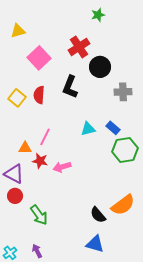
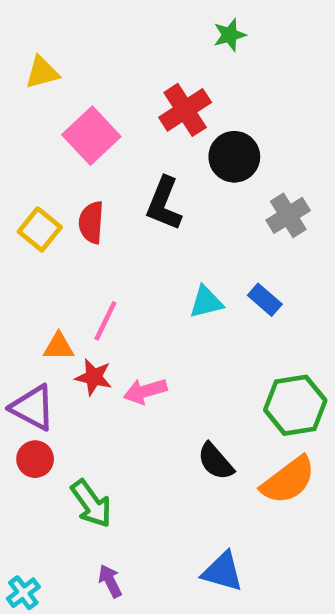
gray cross: (123, 92) -> (288, 215), turned -30
green hexagon: (125, 150) -> (295, 405), moved
black semicircle: (98, 215) -> (216, 461), moved
purple arrow: (37, 251) -> (110, 581), moved

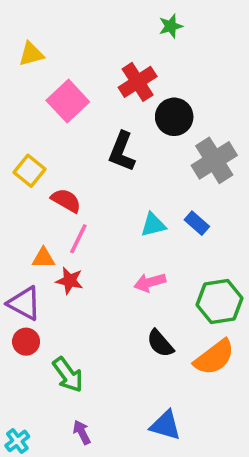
gray cross: (288, 215) -> (214, 160), size x1.4
red semicircle: (91, 222) -> (66, 200), moved, turned 116
pink arrow: (145, 391) -> (150, 282), moved

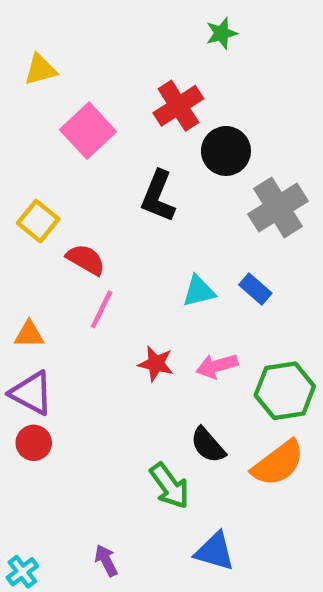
orange triangle: (43, 258) -> (29, 334), moved
red star: (70, 281) -> (156, 364), moved
pink arrow: (150, 282) -> (217, 366), moved
green arrow: (68, 375) -> (169, 486), moved

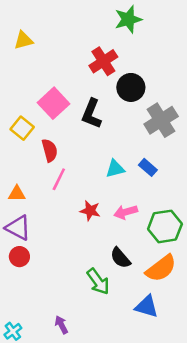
green star: (221, 33) -> (128, 19), size x1.5
pink square: (88, 131) -> (54, 103), moved
red semicircle: (86, 260) -> (50, 150), turned 45
blue triangle: (215, 551) -> (147, 306), moved

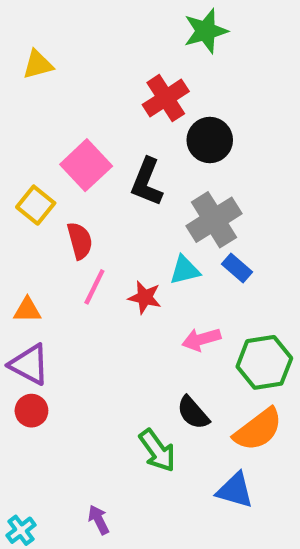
gray cross: (161, 120) -> (214, 220), moved
red star: (90, 211) -> (145, 297), moved

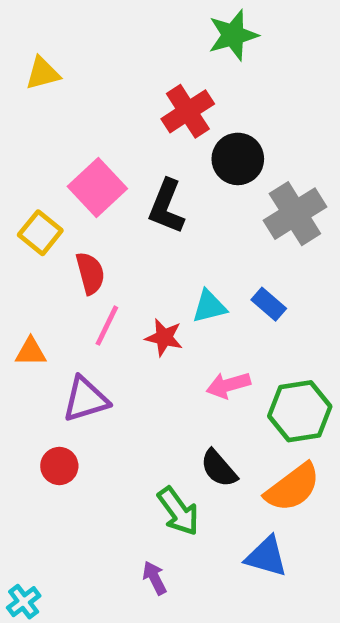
gray cross: (214, 220) -> (295, 214), moved
purple triangle: (29, 364) -> (85, 399), moved, turned -45
red circle: (31, 411) -> (59, 466), moved
purple arrow: (99, 520) -> (155, 578), moved

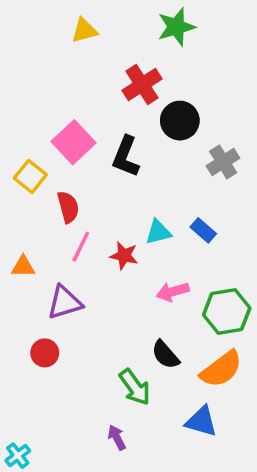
yellow triangle: (43, 73) -> (84, 30), moved
gray cross: (295, 214) -> (223, 162), size x0.7

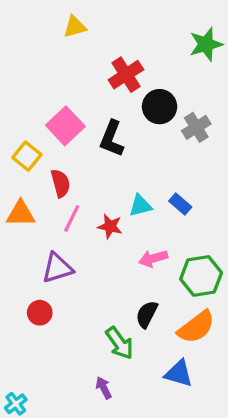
green star: (176, 27) -> (206, 44), moved
gray cross: (223, 162) -> (196, 127), moved
orange triangle: (23, 266) -> (21, 214), moved, size x1.4
black semicircle: (165, 355) -> (147, 314), turned 68

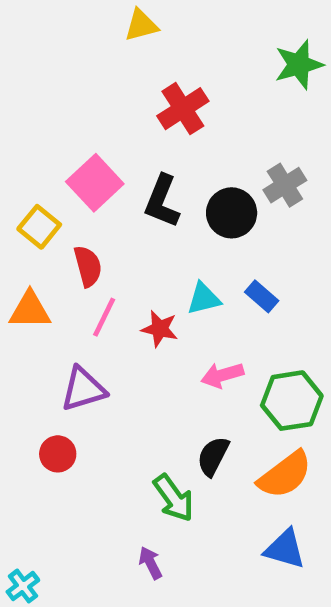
yellow triangle: (75, 27) -> (141, 25), moved
black circle: (160, 107) -> (232, 213), moved
blue triangle: (179, 373) -> (285, 549), moved

